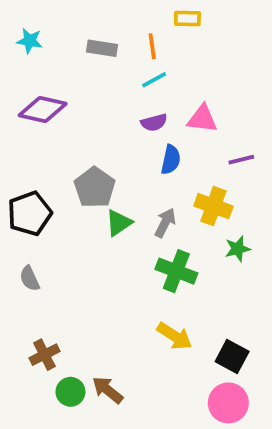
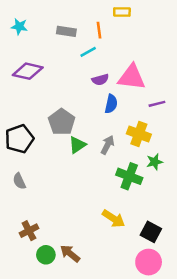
cyan line: (154, 80) -> (88, 52), moved
pink triangle: (202, 119) -> (132, 77), size x1.4
green cross: (176, 271) -> (129, 176), moved

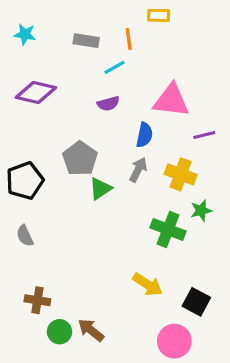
purple semicircle: (100, 80) -> (108, 104), moved
gray arrow: (107, 145) -> (138, 170), moved
brown cross: (29, 231) -> (37, 300), turned 36
pink circle: (149, 262) -> (174, 341), moved

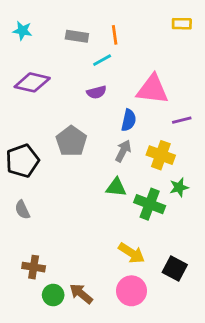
yellow rectangle: (159, 15) -> (182, 24), moved
green triangle: (100, 189) -> (116, 187), moved, turned 40
pink circle: (174, 341) -> (131, 291), moved

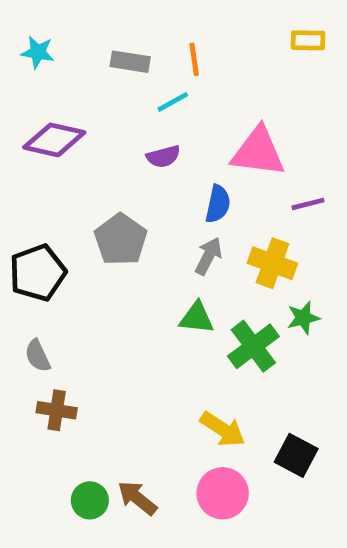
green cross: (150, 204) -> (253, 346), turned 32
brown cross: (34, 267) -> (57, 410), moved

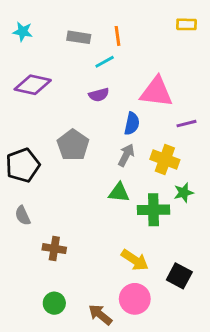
green cross: (253, 346) -> (153, 210), turned 36
brown cross: (57, 410) -> (54, 249), moved
brown arrow: (137, 498) -> (100, 315), moved

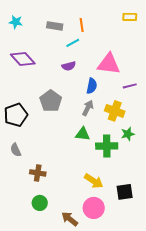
purple diamond: (33, 85) -> (23, 59), turned 35
black square: (179, 276) -> (125, 192), turned -36
green circle: (54, 303) -> (40, 203), moved

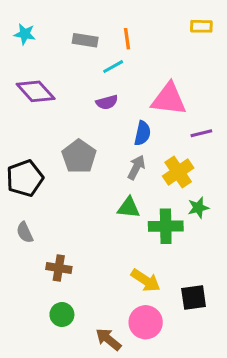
yellow cross: (115, 111) -> (178, 172), turned 36

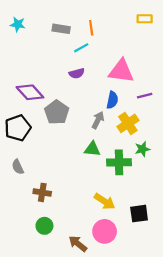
purple diamond: (36, 91) -> (30, 92), moved
blue semicircle: (142, 133) -> (112, 100), moved

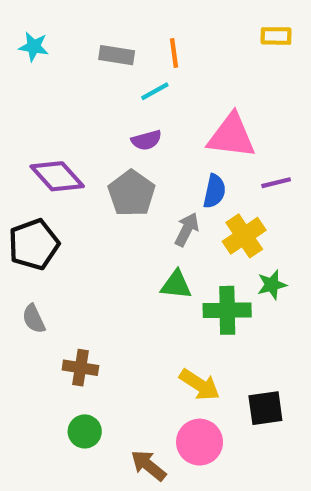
gray pentagon: (57, 112) -> (131, 193), moved

